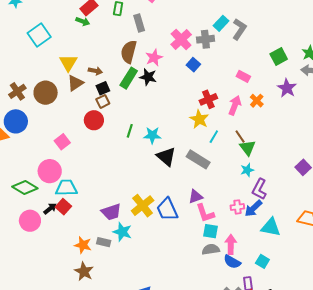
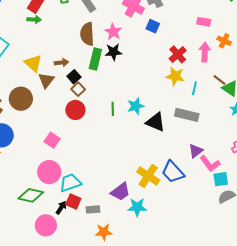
gray rectangle: (104, 242) -> (93, 209), moved

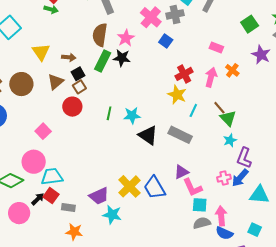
brown triangle: (46, 80) -> (56, 82), moved

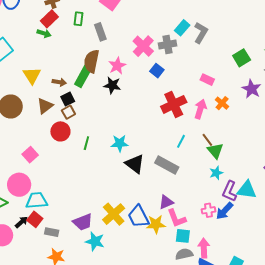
green rectangle: (103, 61) -> (83, 76), moved
red cross: (184, 74) -> (174, 104), size x1.4
yellow star: (177, 95) -> (156, 224), moved, turned -30
green line: (109, 113) -> (86, 143), moved
cyan triangle: (259, 195) -> (247, 190), moved

